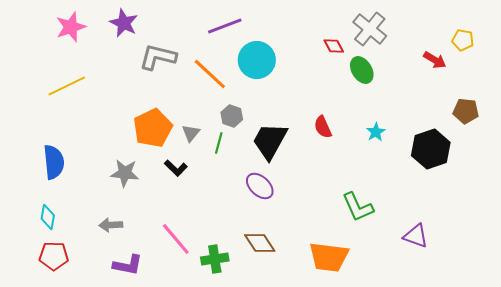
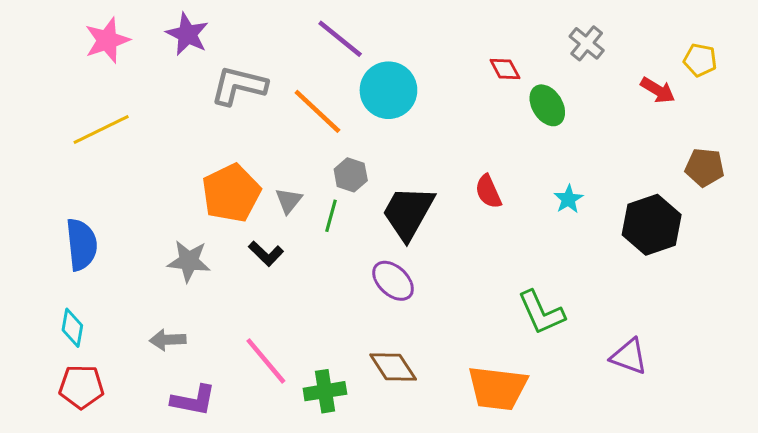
purple line: (225, 26) -> (340, 39), turned 60
gray cross: (370, 29) -> (587, 43), moved, size x0.7

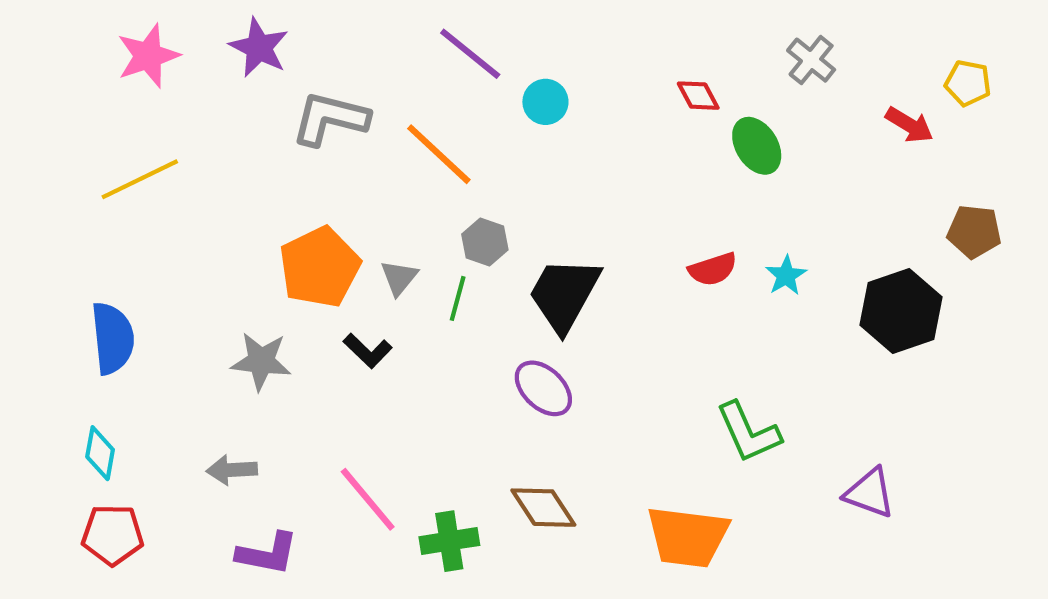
cyan circle: (388, 90) -> (545, 102), moved, size x0.6
red semicircle: (488, 192) -> (713, 269), moved, turned -84

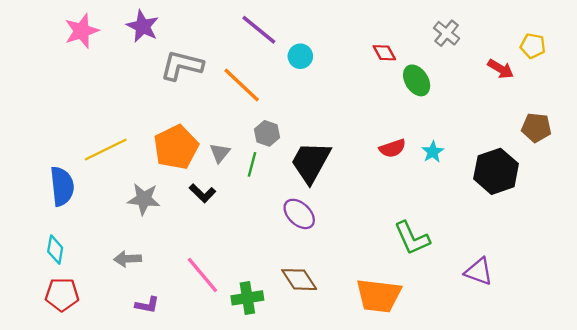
yellow line: (140, 179) -> (106, 149), moved
purple L-shape: (267, 554) -> (147, 305), size x0.7

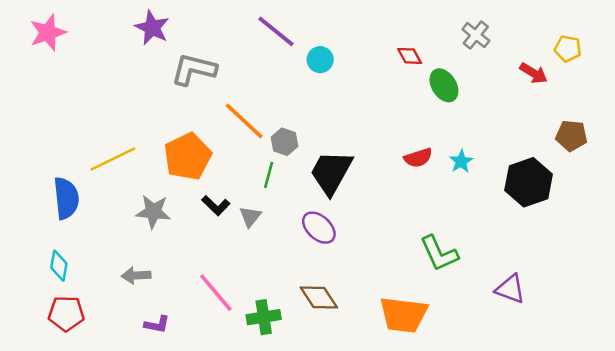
pink star: (82, 31) -> (48, 33), moved
orange line: (242, 85) -> (244, 121), moved
gray triangle: (220, 153) -> (250, 217), moved

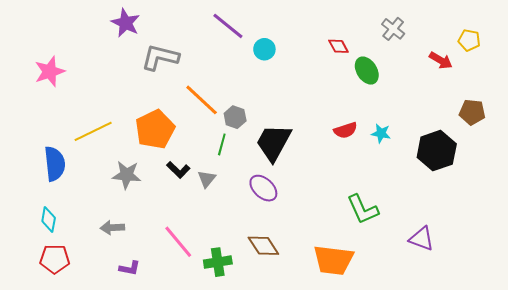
pink star: (48, 33) -> (50, 72), moved
cyan star: (461, 161) -> (381, 133), turned -30

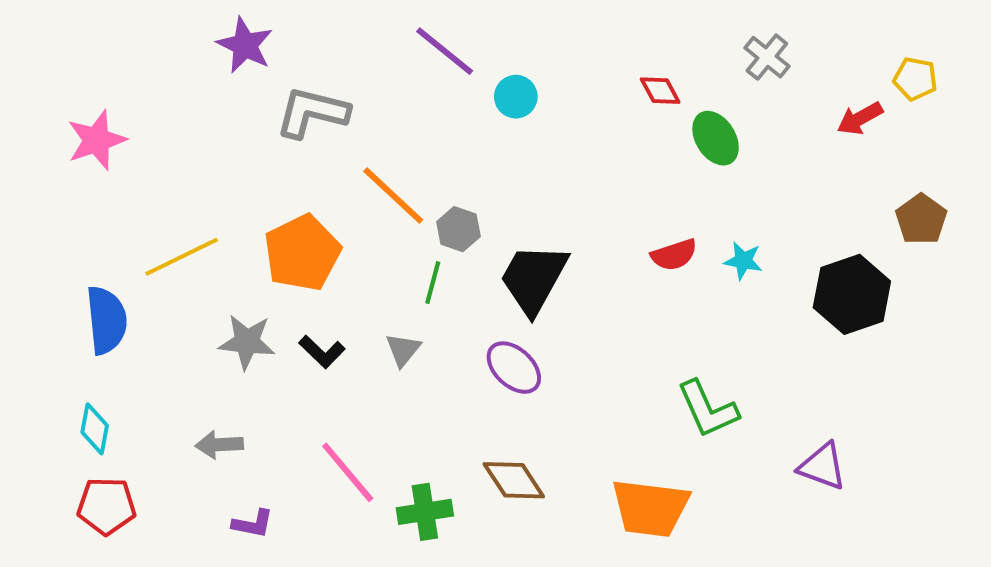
red arrow: (441, 60) -> (860, 118), turned 120
brown pentagon: (472, 112) -> (921, 219), turned 30
black L-shape: (178, 170) -> (322, 352), moved

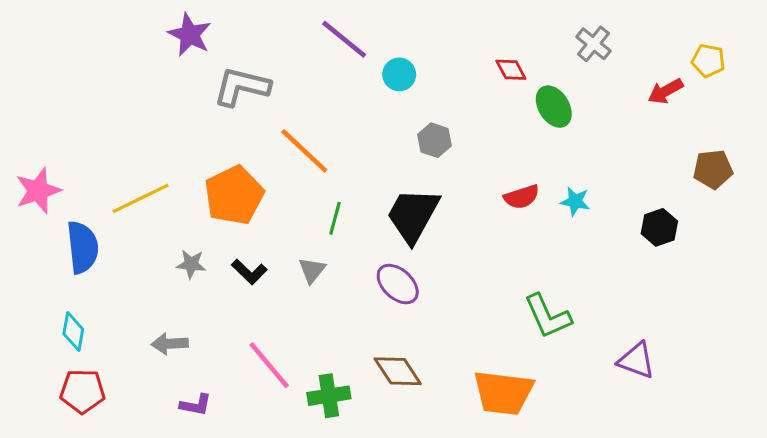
pink star: (97, 140) -> (38, 191), moved
brown pentagon: (921, 219) -> (713, 169), turned 30
gray hexagon: (458, 229) -> (434, 140), moved
black hexagon: (852, 294) -> (659, 227), size x0.6
gray star: (247, 342) -> (191, 264), size x0.7

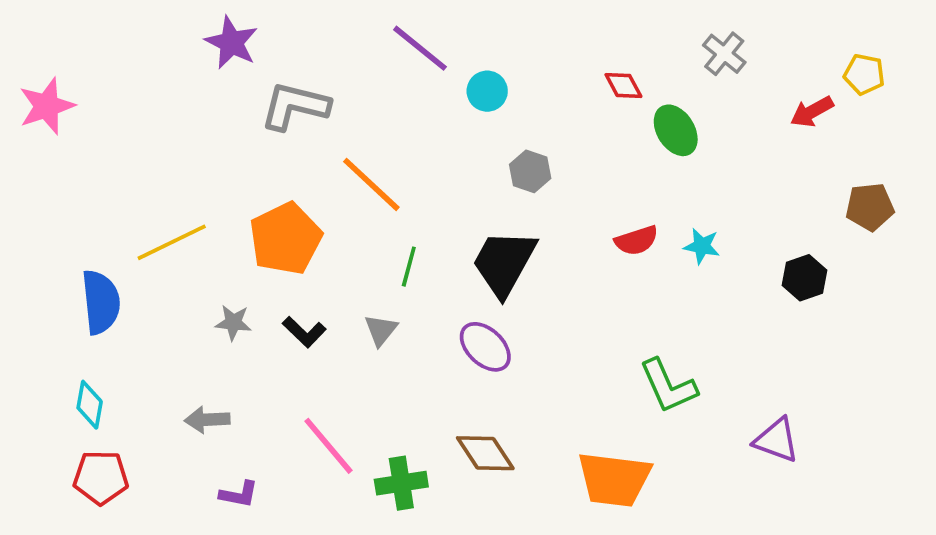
pink star: (38, 191) -> (47, 106), moved

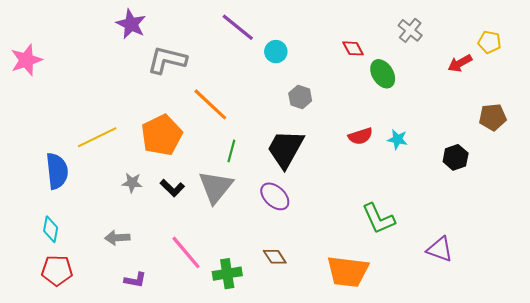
gray triangle: (381, 330) -> (216, 187), size x1.8
brown diamond: (485, 453) -> (275, 257), size x0.7

